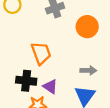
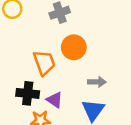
orange circle: (87, 27) -> (74, 47), moved

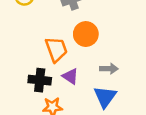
purple triangle: (55, 100) -> (70, 76), moved

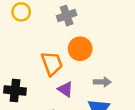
black cross: (40, 80) -> (15, 91), moved

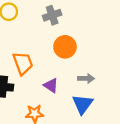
orange trapezoid: (52, 64) -> (23, 63), moved

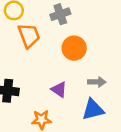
orange trapezoid: (23, 63) -> (29, 36), moved
blue triangle: (83, 104) -> (93, 110), turned 40

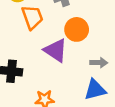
purple triangle: (59, 90) -> (56, 50), moved, size x1.5

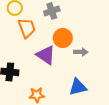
gray arrow: (99, 63) -> (81, 52), moved

